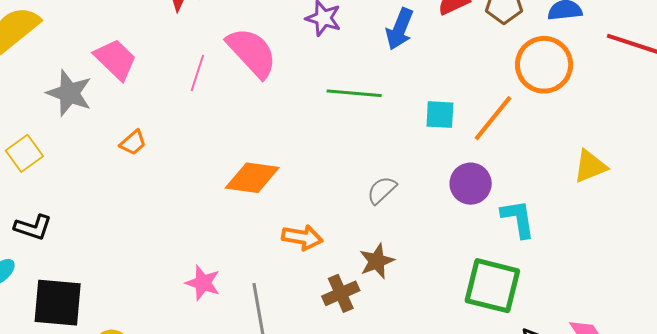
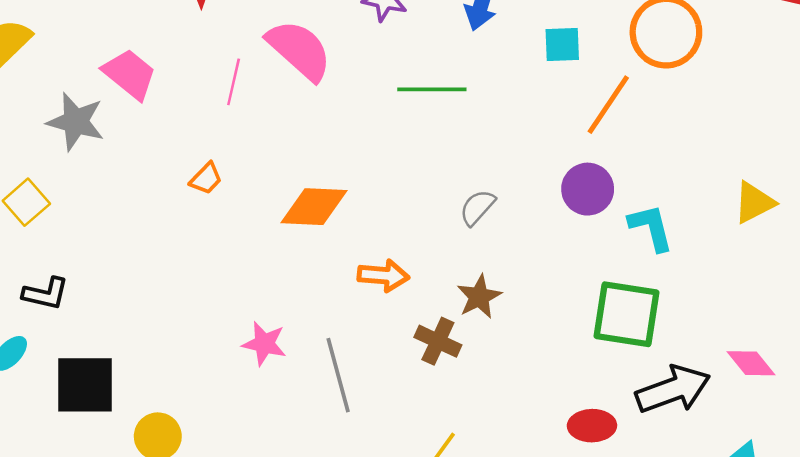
cyan square: (440, 115) -> (562, 44), moved
orange trapezoid: (133, 143) -> (206, 179), moved
yellow triangle: (590, 166) -> (754, 203), moved
brown cross: (341, 293) -> (438, 341), turned -36

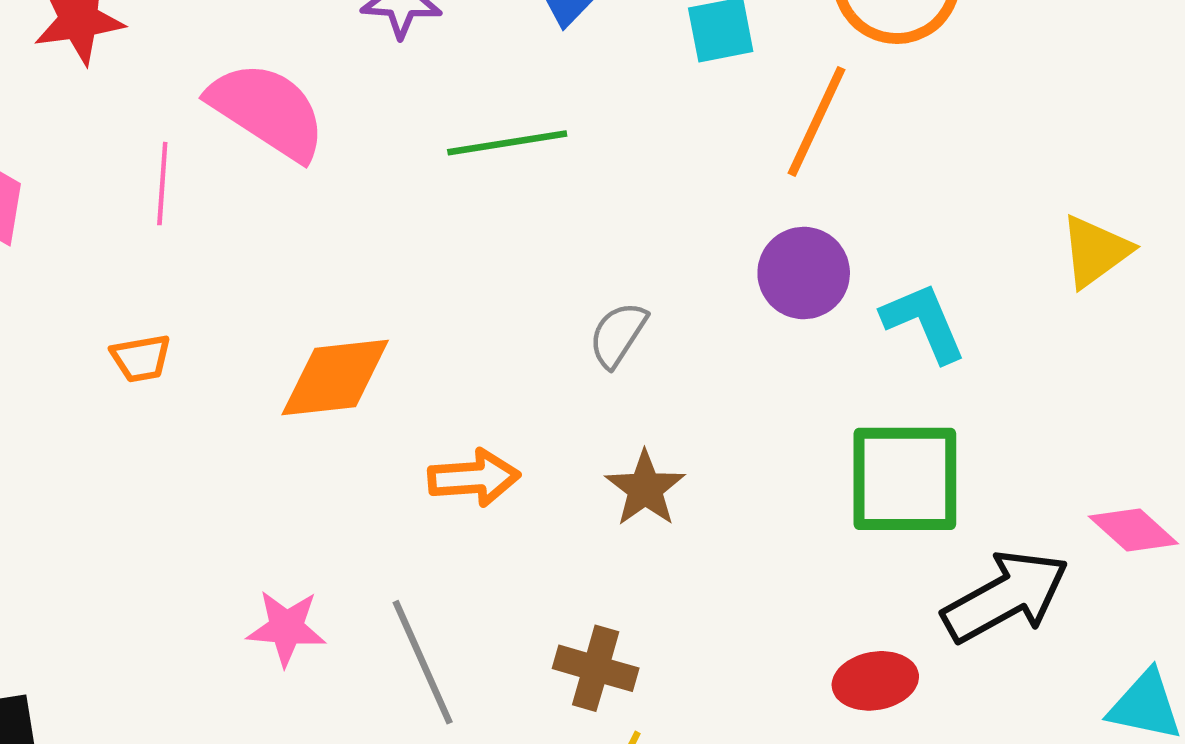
orange trapezoid: (206, 179) -> (141, 358), turned 45
brown cross: (438, 341) -> (596, 668), moved

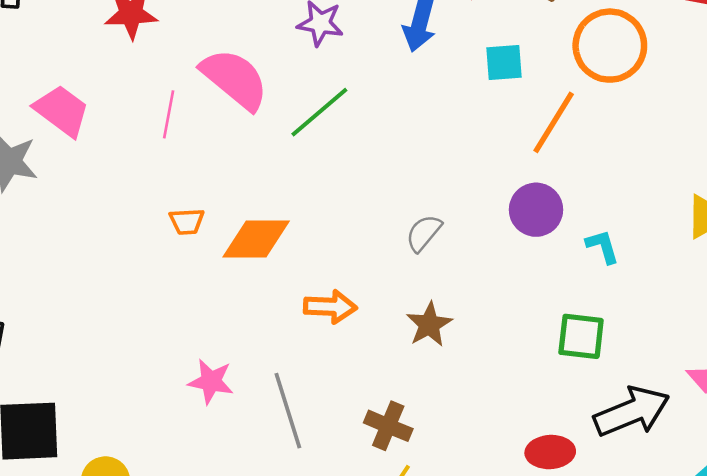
green line: (507, 143) -> (319, 112), moved, turned -38
cyan L-shape: (924, 322) -> (603, 246), size x0.7
orange trapezoid: (141, 358) -> (187, 222), moved
green square: (905, 479) -> (581, 336), size x0.7

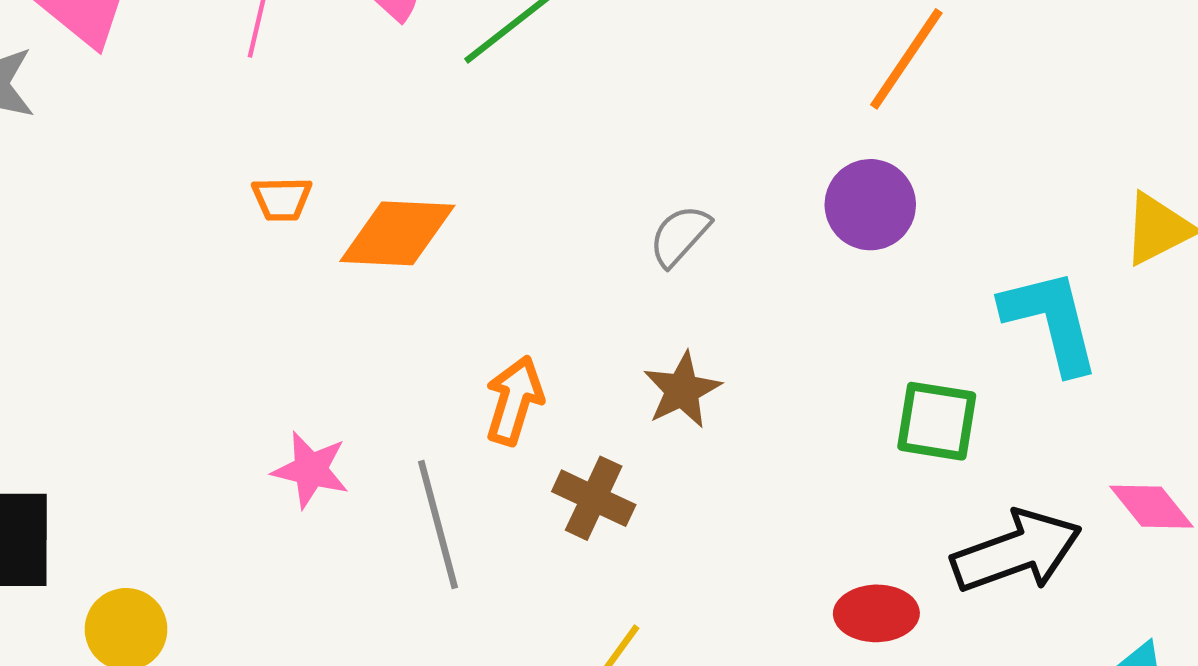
cyan L-shape: (603, 246) -> (1051, 321), moved, size x1.8
orange arrow: (330, 307) -> (514, 400), moved, turned -78
brown cross: (388, 426) -> (594, 498), moved

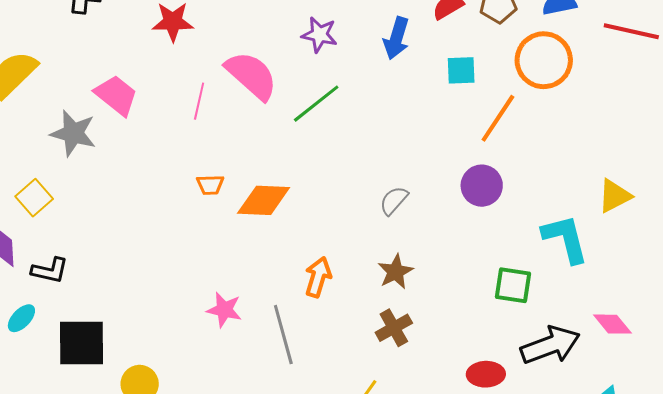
brown cross: (594, 498) -> (394, 328), moved, turned 36

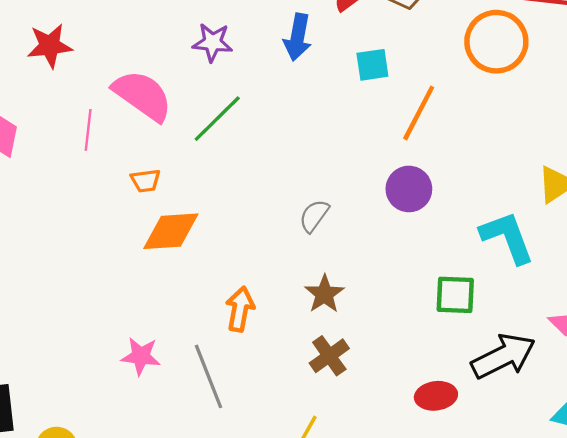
orange circle: (544, 60) -> (496, 42), moved
orange trapezoid: (210, 185) -> (146, 181), moved

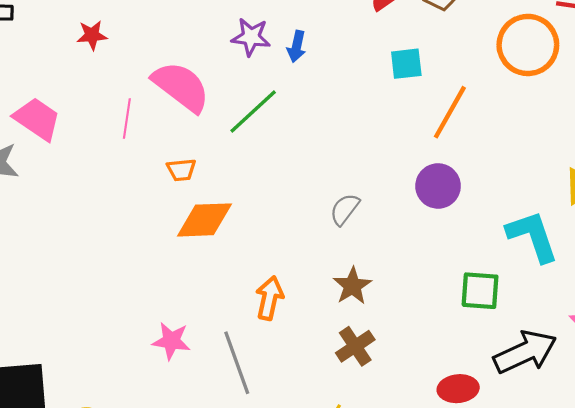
blue arrow: (298, 37) -> (297, 46), moved, size x0.7
red star: (50, 46) -> (92, 35), size x0.7

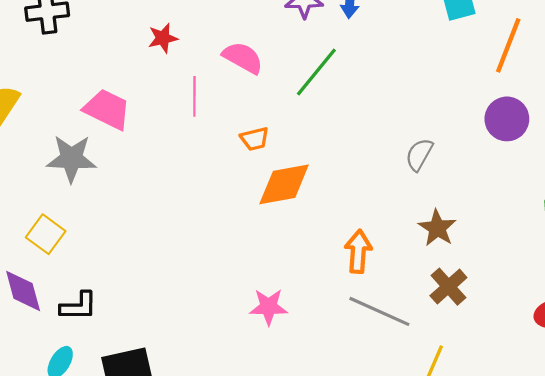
red star: (92, 35) -> (163, 38), moved
pink semicircle: (181, 87) -> (243, 58), size x0.7
gray line: (237, 363) -> (379, 311), moved, turned -38

